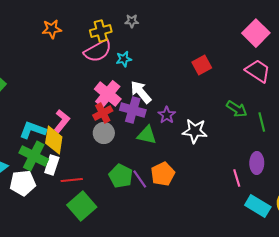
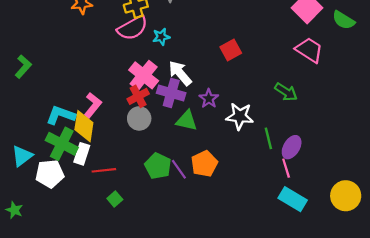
red square: (202, 65) -> (231, 50), moved
green line: (262, 122) -> (268, 138), moved
purple ellipse: (257, 163) -> (292, 147), moved, turned 30
green square: (82, 206) -> (115, 199), size x0.5
cyan rectangle: (258, 206) -> (293, 199), moved

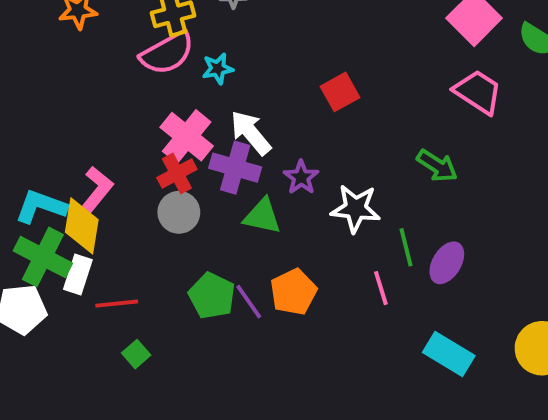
pink line: (286, 168) -> (381, 288), moved

